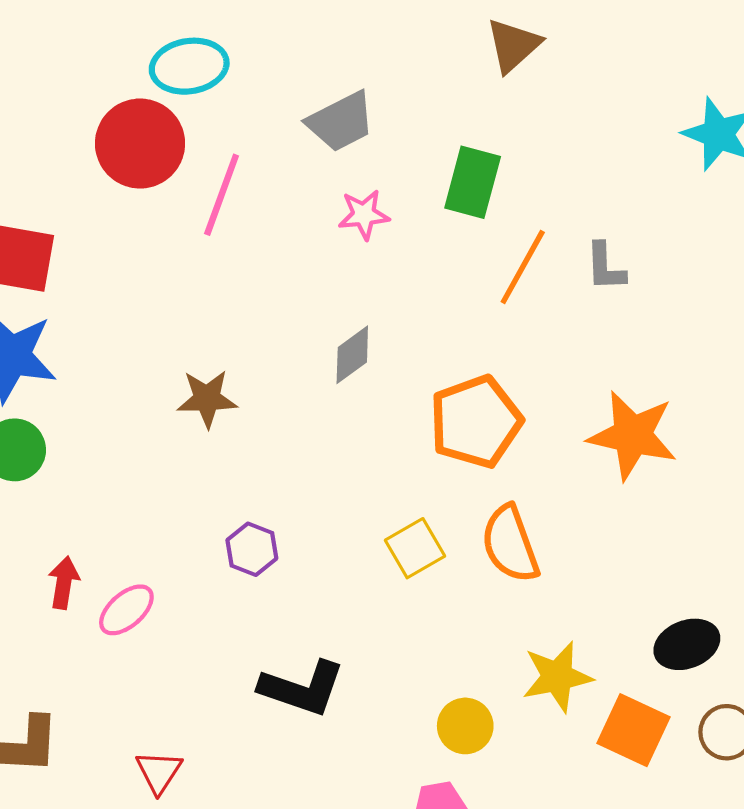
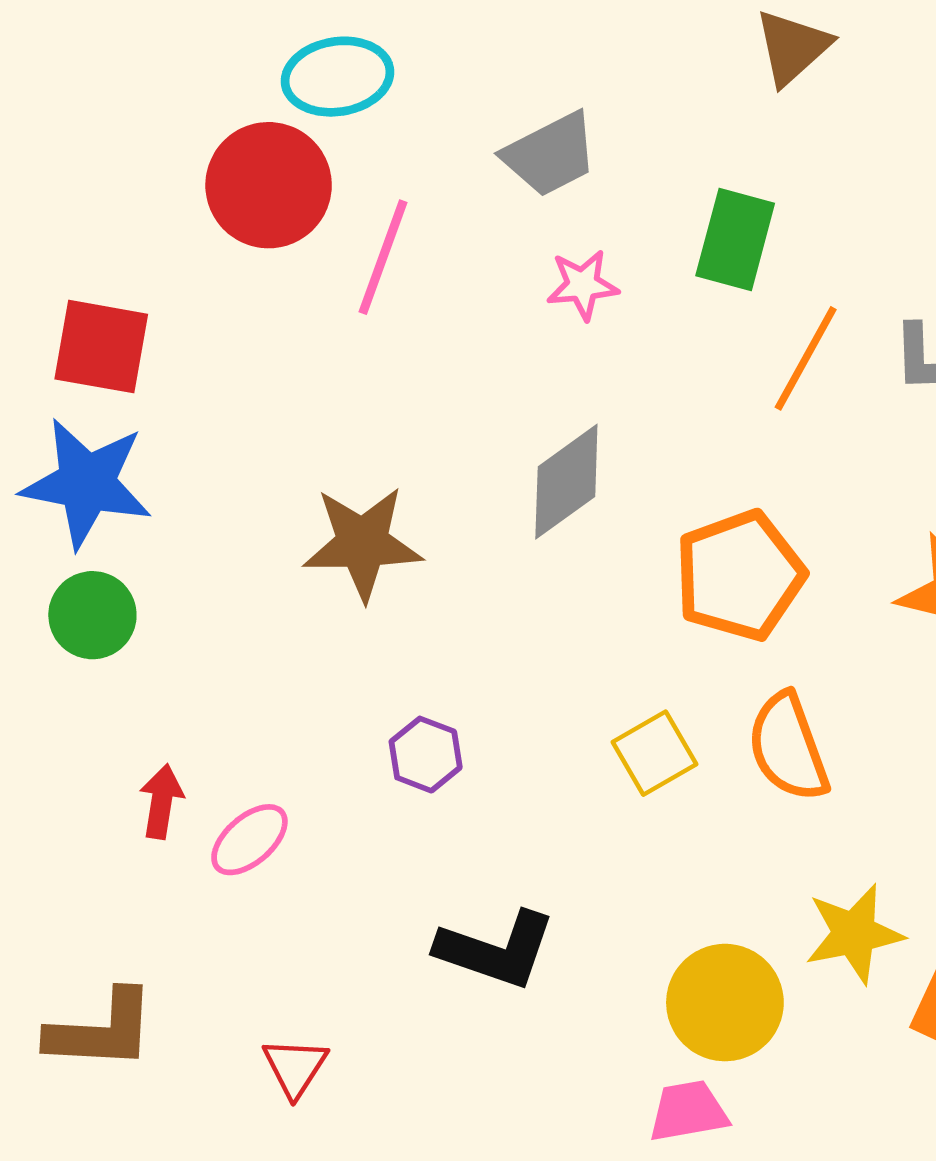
gray diamond: (352, 355) -> (566, 482), size x1.4
brown star: (207, 399) -> (362, 543), size x1.4
yellow circle: (465, 726) -> (725, 1003), size x1.5

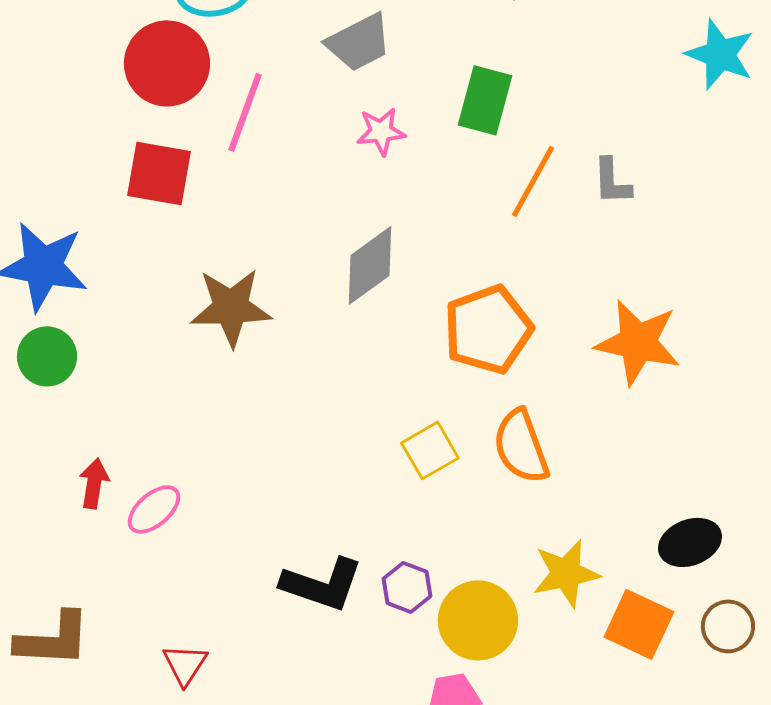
red square: (101, 347) -> (159, 173), moved
purple hexagon: (426, 755) -> (407, 587), moved

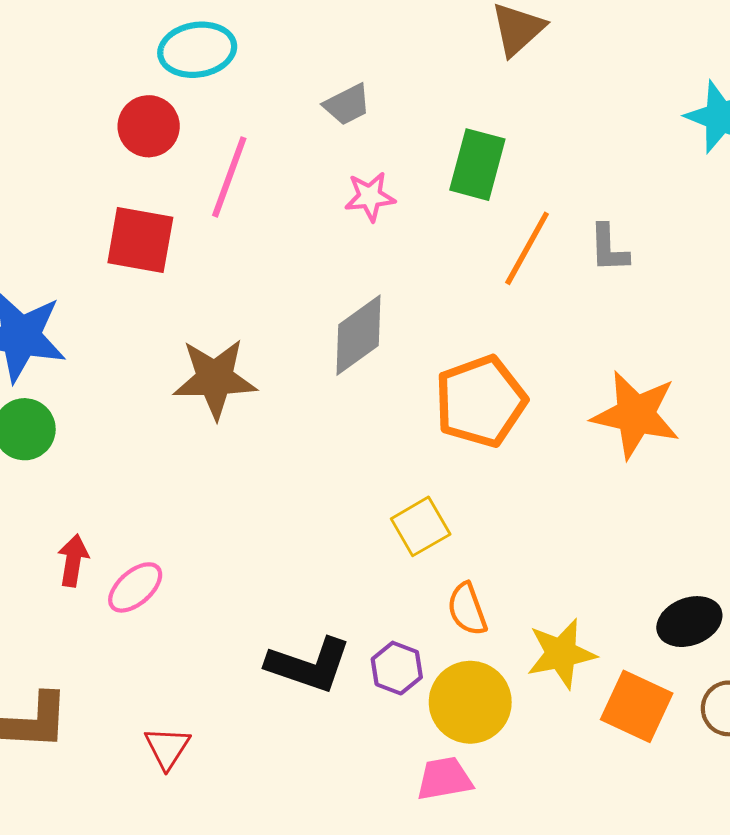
gray trapezoid: (359, 42) -> (347, 105), size x0.7
red circle: (167, 63) -> (149, 126), size x0.7
orange semicircle: (521, 446) -> (467, 609), moved, size x0.7

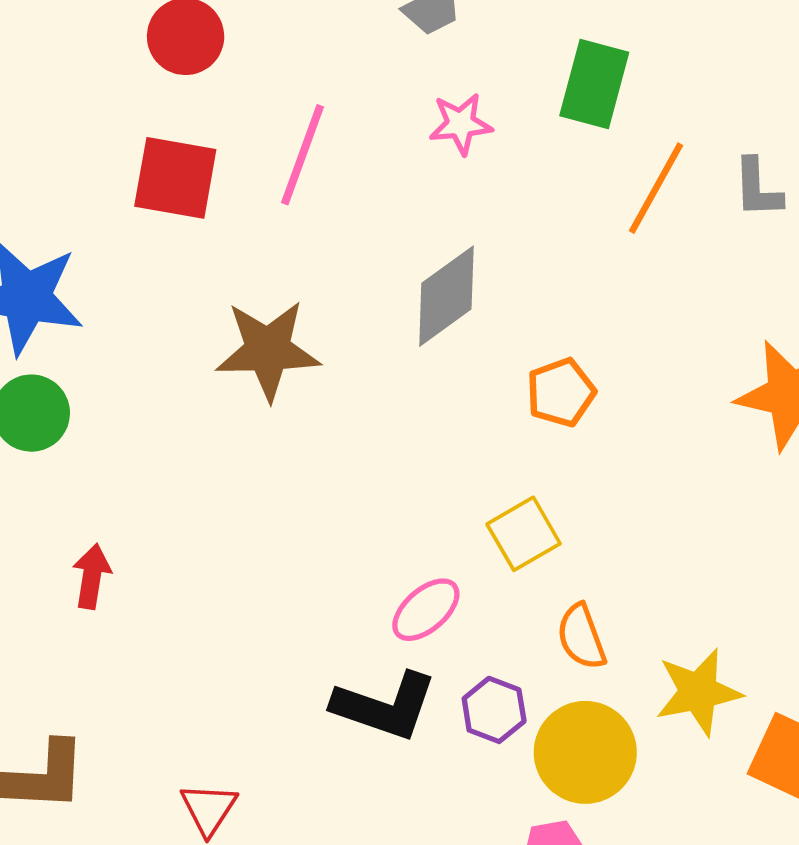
pink line: (229, 177) -> (302, 155), moved
orange pentagon: (481, 401) -> (561, 392), moved, size x0.6
pink ellipse: (135, 587) -> (426, 610), moved

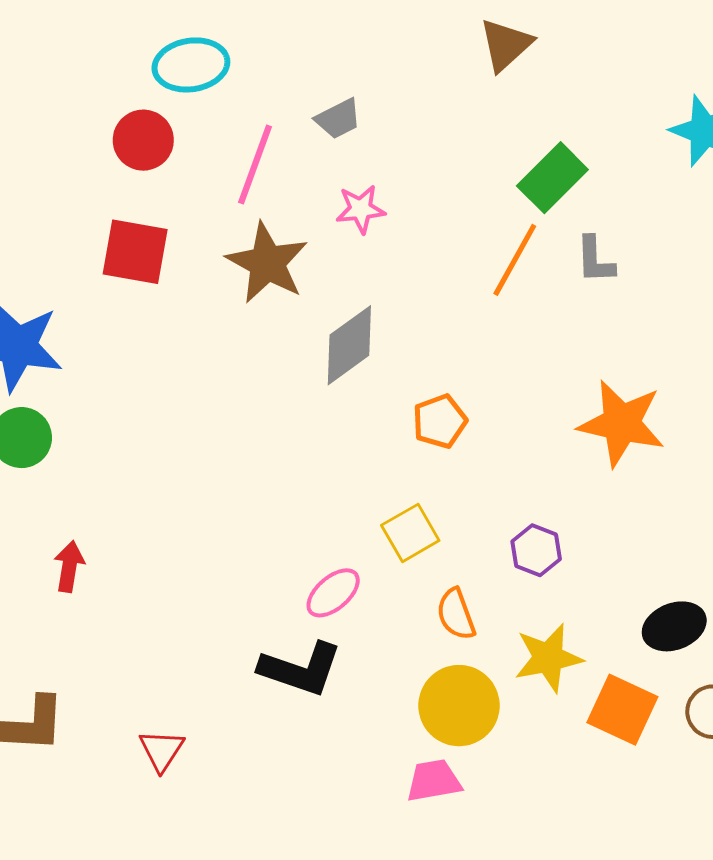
green rectangle: (594, 84) -> (552, 178), moved, turned 30
pink line: (302, 155) -> (255, 164), moved
brown star: (268, 350) -> (267, 263), moved, turned 30
purple hexagon: (494, 710) -> (536, 550), moved

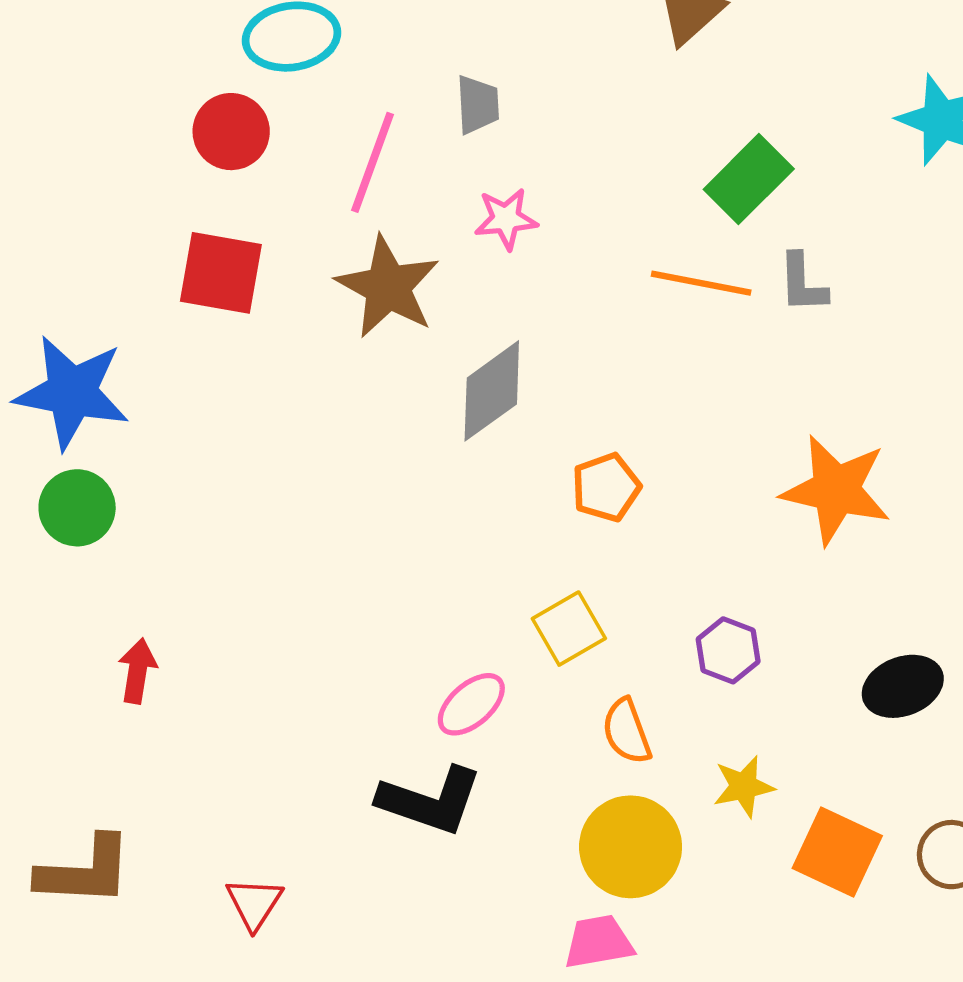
gray trapezoid: (338, 119) -> (478, 105), turned -66
orange line: (515, 260) -> (701, 283), turned 72
black ellipse: (674, 626) -> (903, 686), moved
yellow star: (548, 658) -> (744, 786), size x0.7

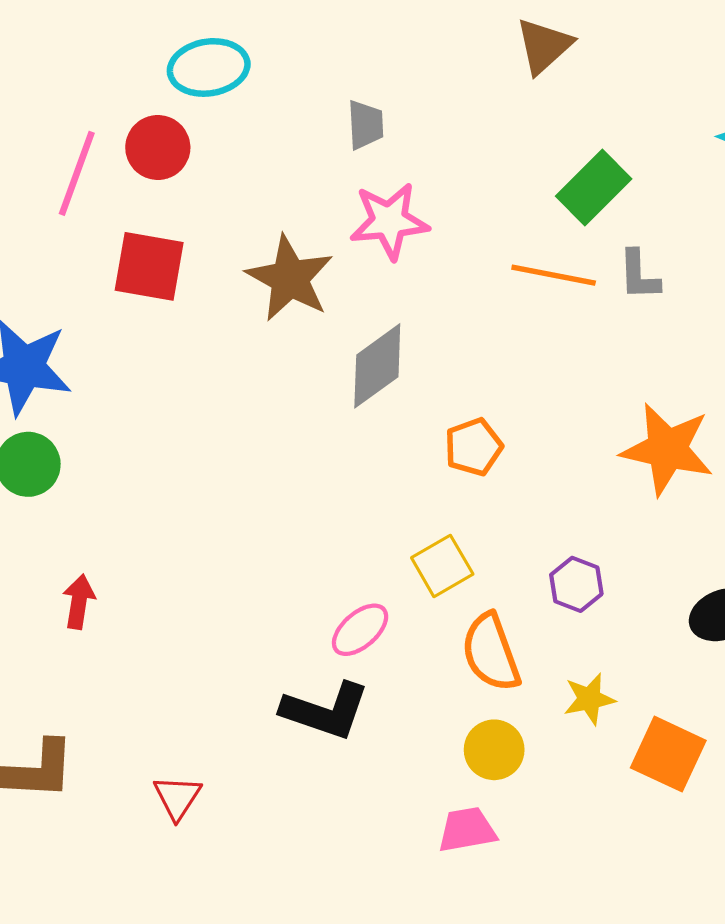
pink line: (372, 162) -> (77, 173), moved
pink star: (506, 219) -> (389, 221), size x1.5
orange semicircle: (627, 731) -> (491, 652), size x1.4
yellow circle: (631, 847) -> (494, 750), size x0.7

